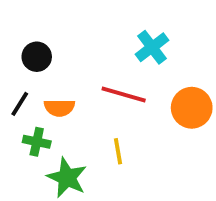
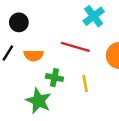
green cross: (37, 142) -> (54, 78), moved
yellow line: (118, 151) -> (85, 84), moved

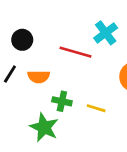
red line: (75, 47) -> (76, 52), moved
yellow line: (85, 84) -> (96, 108), turned -63

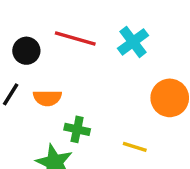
red line: (76, 52) -> (75, 38), moved
yellow line: (96, 108) -> (135, 147), moved

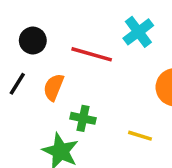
red line: (75, 38) -> (92, 54), moved
orange semicircle: (47, 98) -> (54, 87), turned 112

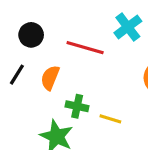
yellow line: (140, 136) -> (110, 119), moved

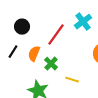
red line: (85, 48) -> (56, 35), turned -70
green cross: (77, 106) -> (51, 64), moved, turned 32

